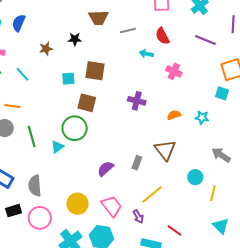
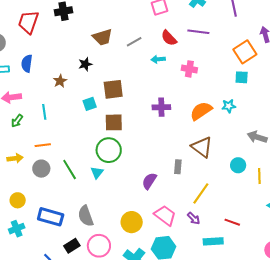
purple line: (205, 40) -> (198, 32), moved
cyan line: (23, 74) -> (44, 112), turned 49
orange semicircle: (174, 115) -> (201, 111), size x1.6

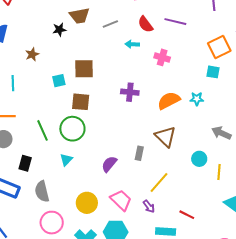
black star: (85, 64) -> (59, 30), moved
green line: (70, 169) -> (42, 130), moved
cyan triangle: (97, 173) -> (66, 160), moved
black rectangle: (72, 246) -> (25, 163), moved, turned -49

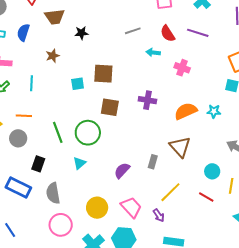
brown trapezoid: (79, 16) -> (55, 17), moved
brown square: (81, 102) -> (110, 107), moved
red line: (187, 215) -> (206, 197), moved

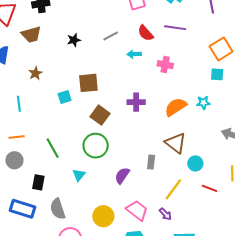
black star: (81, 33) -> (74, 40), moved
brown square: (110, 107) -> (100, 115), turned 36
green circle: (88, 133) -> (96, 146), moved
cyan circle: (212, 171) -> (195, 163), moved

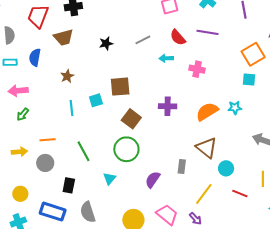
cyan line: (19, 104) -> (71, 108), moved

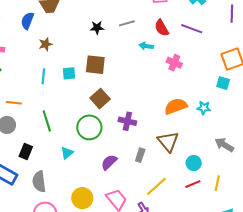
black star: (106, 43) -> (97, 28), moved
blue semicircle: (35, 57) -> (27, 21), moved
purple cross: (168, 106) -> (127, 121), moved
cyan circle: (226, 168) -> (194, 163), moved
red line: (240, 193) -> (193, 184), moved, turned -56

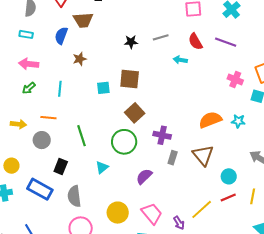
pink cross: (174, 63) -> (235, 80), moved
cyan line: (43, 76) -> (60, 89), moved
gray rectangle: (140, 155) -> (173, 158), moved
yellow line: (156, 186) -> (202, 209), moved

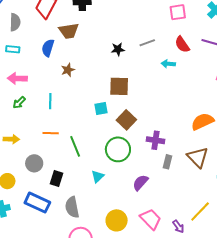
cyan square: (103, 88) -> (101, 109), moved
orange line: (48, 118) -> (51, 133), moved
gray circle: (42, 140) -> (34, 163), moved

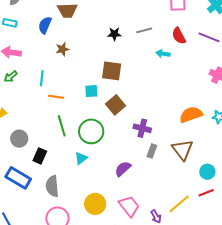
orange line: (51, 133) -> (56, 97), moved
green circle: (118, 149) -> (91, 131), moved

